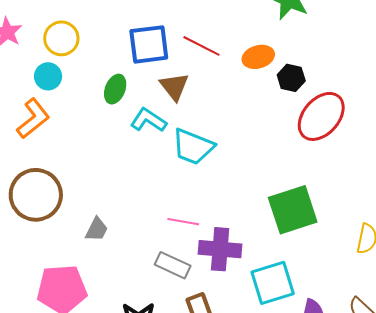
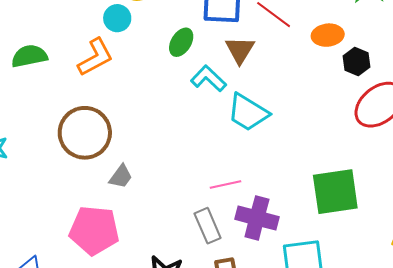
pink line: (183, 222) -> (226, 184), turned -32
gray trapezoid: (97, 229) -> (121, 177), moved
gray rectangle: (173, 265) -> (208, 226), turned 32

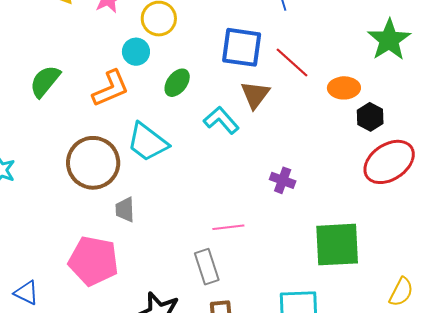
green ellipse: (181, 42) -> (177, 83), moved
green semicircle: (29, 56) -> (45, 81), turned -45
cyan trapezoid: (248, 112) -> (148, 142), moved
gray trapezoid: (121, 177) -> (125, 210), turned 136
purple cross: (257, 218) -> (283, 180), moved, size x0.6

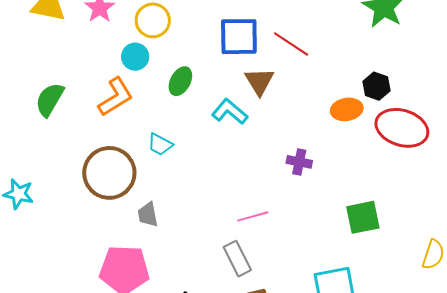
orange ellipse: (344, 88) -> (347, 109), moved
cyan trapezoid: (148, 142) -> (160, 144), size x0.6
red ellipse: (389, 162) -> (402, 128), turned 60
green square: (337, 245) -> (363, 217), size x0.7

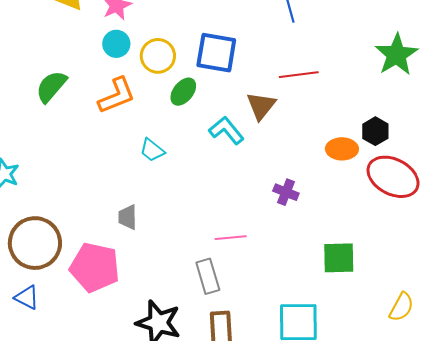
yellow circle: (153, 20) -> (158, 56), moved
blue square: (239, 37) -> (216, 53), moved
red line: (291, 44) -> (299, 75), turned -51
cyan circle: (135, 57) -> (116, 44), moved
brown circle: (109, 173) -> (35, 243), moved

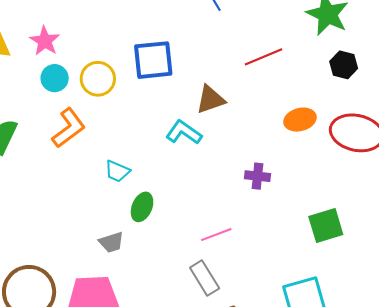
red line: (299, 75) -> (263, 57), moved
green ellipse: (183, 92) -> (142, 207), moved
brown triangle: (261, 106) -> (211, 99), turned 48
black hexagon: (375, 131) -> (344, 65), moved
gray trapezoid: (128, 217) -> (111, 242), turned -92

